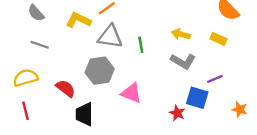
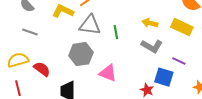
yellow rectangle: (218, 39) -> (182, 27), size x1.5
purple line: (215, 79) -> (179, 61), turned 48
red semicircle: (65, 88) -> (42, 69), moved

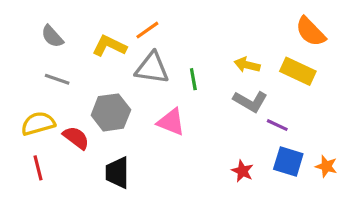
gray hexagon: (81, 54) -> (111, 112), moved
purple line: (179, 61) -> (277, 125), moved
pink triangle: (108, 73) -> (171, 122), moved
blue square: (164, 77) -> (288, 162), moved

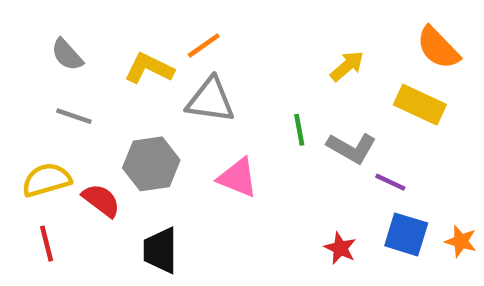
yellow arrow: (247, 65) -> (347, 66), moved, turned 125
green line: (193, 79) -> (299, 130), moved

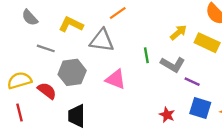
orange line: (204, 46) -> (118, 13), moved
yellow arrow: (347, 66) -> (178, 32), moved
gray line: (74, 116) -> (46, 48), moved

